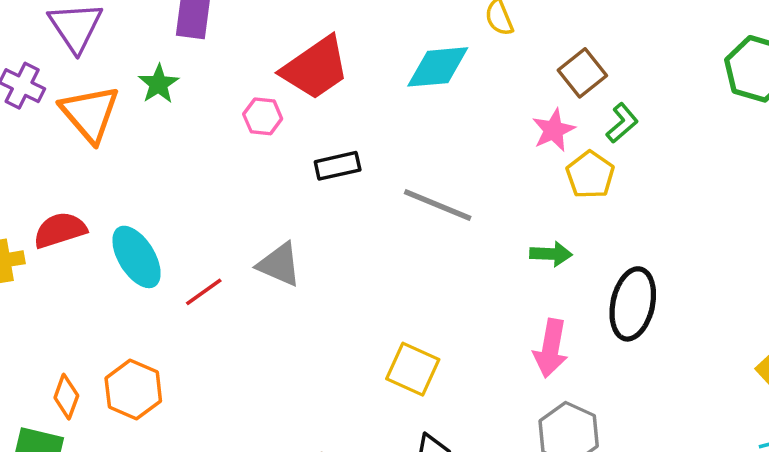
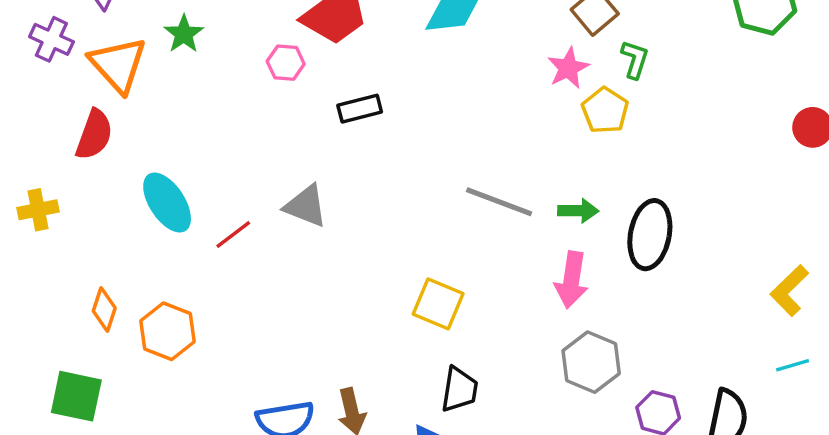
green L-shape: (622, 123) -> (635, 59), turned -30
gray line: (438, 205) -> (499, 202), moved
red semicircle: (60, 230) -> (94, 135), moved, turned 129
green arrow: (551, 254) -> (578, 211), moved
orange diamond: (66, 397) -> (104, 310), moved

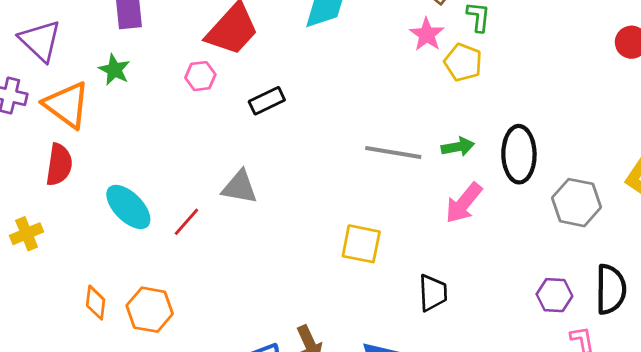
pink arrow: (571, 280) -> (464, 203), turned 42
gray hexagon: (591, 362) -> (577, 203), moved
black trapezoid: (459, 390) -> (433, 293), moved

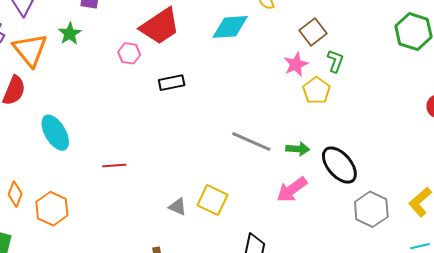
black ellipse: (519, 154) -> (339, 165), turned -54
gray triangle: (240, 187) -> (178, 207), moved, size x0.7
red line: (186, 222) -> (114, 165), moved, turned 30

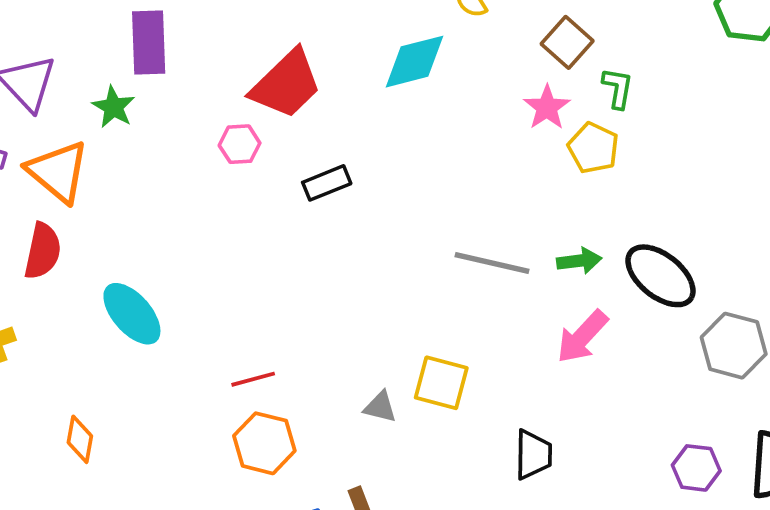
green star: (70, 34) -> (113, 107), moved
red line: (114, 165) -> (253, 379), moved
orange hexagon: (52, 209) -> (264, 443), moved

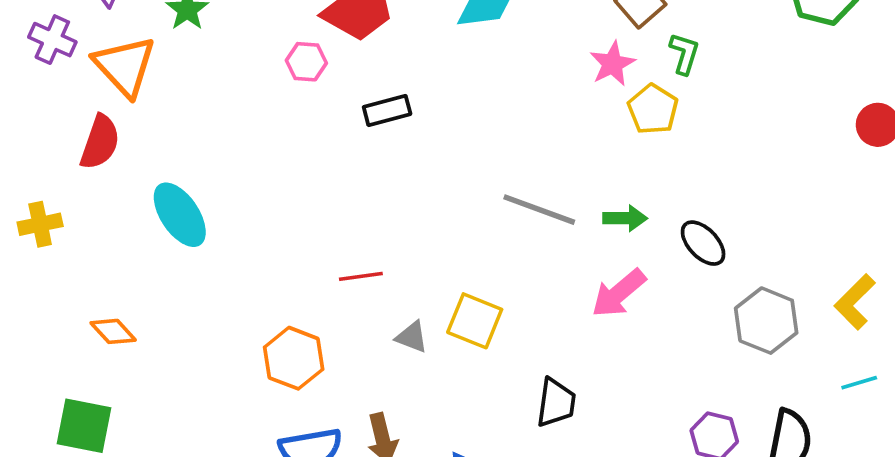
black ellipse: (660, 276) -> (703, 243), size x0.7
red line: (253, 379) -> (361, 276), moved
orange diamond: (80, 439) -> (113, 331), turned -60

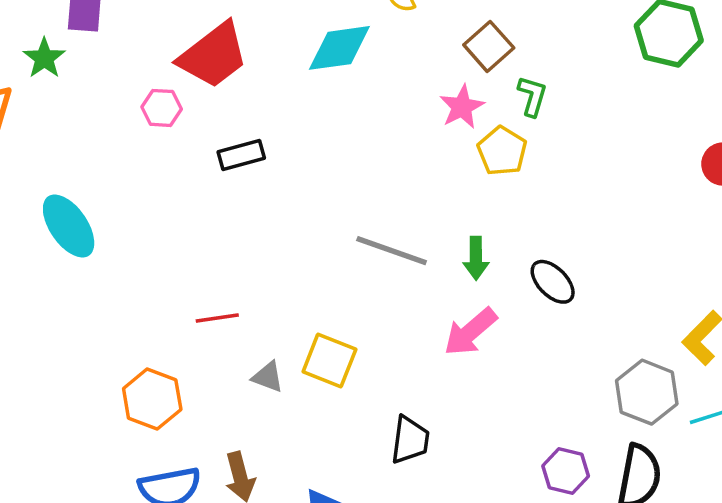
cyan ellipse: (180, 215) -> (69, 226), moved
green arrow: (625, 218) -> (476, 258), turned 90
gray hexagon: (766, 321) -> (647, 392), moved

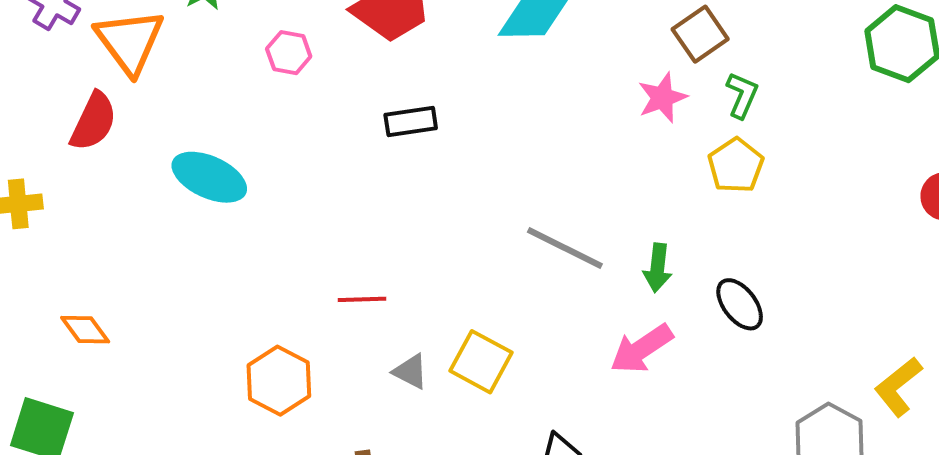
pink hexagon: (162, 108) -> (289, 53), moved
yellow pentagon: (502, 151) -> (736, 165), moved
cyan ellipse: (69, 226) -> (209, 177), turned -38

